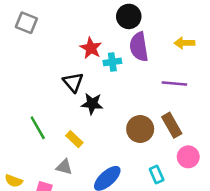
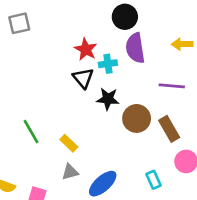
gray square: (26, 23) -> (19, 23), turned -35
black triangle: (73, 82) -> (83, 78), moved
black star: (92, 104) -> (108, 99), moved
brown circle: (140, 129) -> (137, 118), moved
gray triangle: (64, 167) -> (70, 172), moved, turned -30

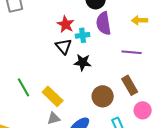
brown circle: (137, 118) -> (103, 96), moved
yellow rectangle: (69, 143) -> (53, 96), size x1.5

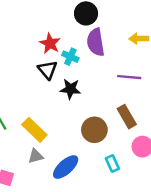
cyan cross: (83, 35) -> (70, 57), turned 32

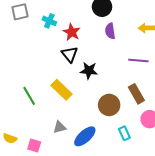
purple semicircle: (96, 42) -> (110, 31), size x0.7
cyan cross: (70, 57) -> (49, 21), moved
yellow rectangle: (34, 130) -> (62, 90), moved

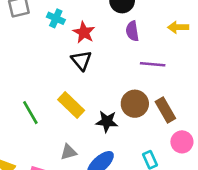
purple line: (138, 60) -> (153, 64), moved
black star: (89, 71) -> (107, 122), moved
brown circle: (109, 105) -> (135, 104), moved

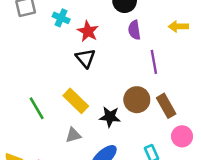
purple line: (153, 64) -> (154, 62), turned 75
gray triangle: (69, 152) -> (73, 135), moved

